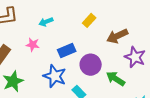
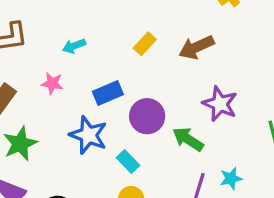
brown arrow: (117, 36) -> (196, 47), moved

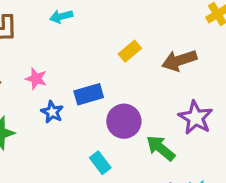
cyan arrow: (74, 46) -> (61, 16), moved
blue star: (88, 135) -> (52, 112), moved, size x0.6

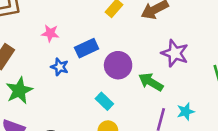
pink star: (36, 79) -> (50, 33), moved

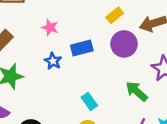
purple circle: (118, 65) -> (124, 44), moved

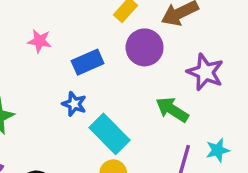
blue star: (53, 61) -> (74, 104), moved
cyan rectangle: (89, 101) -> (110, 134), size x1.6

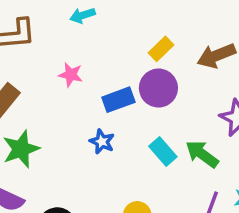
purple circle: (145, 47) -> (158, 88), moved
cyan rectangle: (110, 134) -> (163, 152), moved, size x0.7

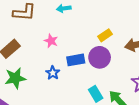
blue star: (102, 142) -> (53, 73), moved

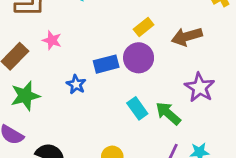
pink star: (51, 41) -> (52, 40), moved

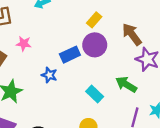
brown arrow: (187, 37) -> (132, 34), moved, turned 80
cyan rectangle: (137, 108) -> (95, 94), moved

